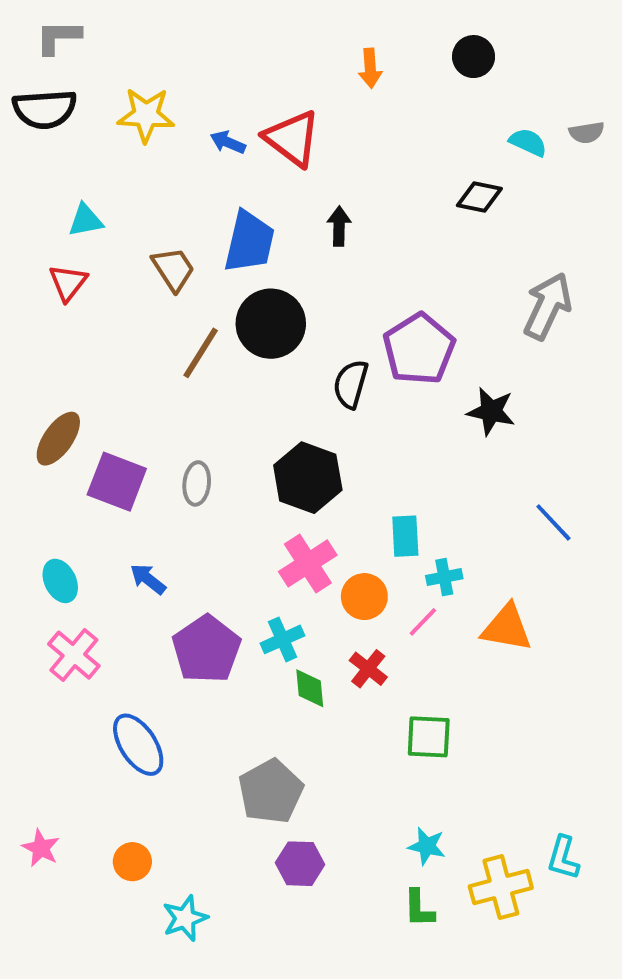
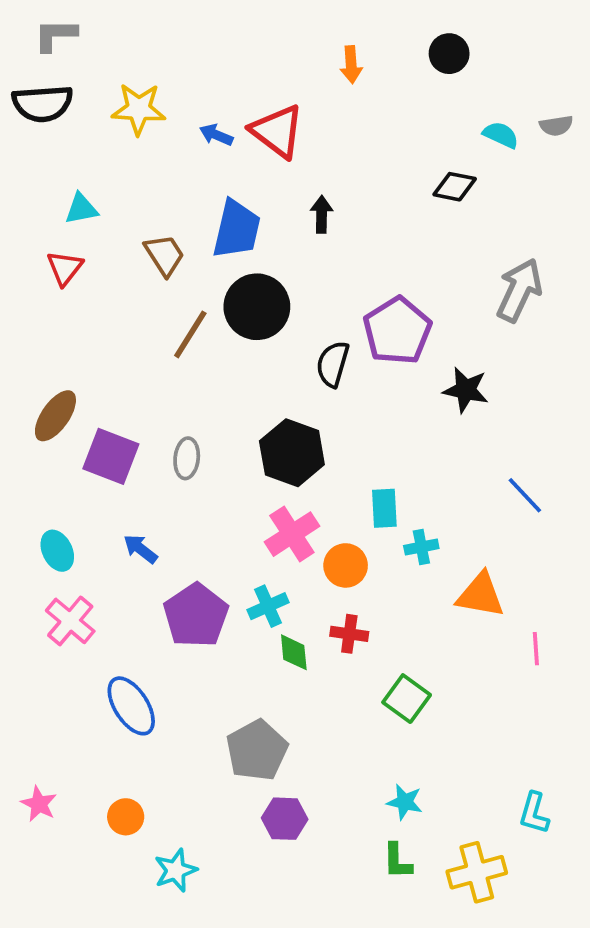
pink line: (423, 622) -> (536, 649), moved, turned -48
red cross: (368, 669) -> (349, 634), turned -30
green square: (429, 737) -> (407, 699), turned 33
yellow cross: (501, 887) -> (477, 872), moved

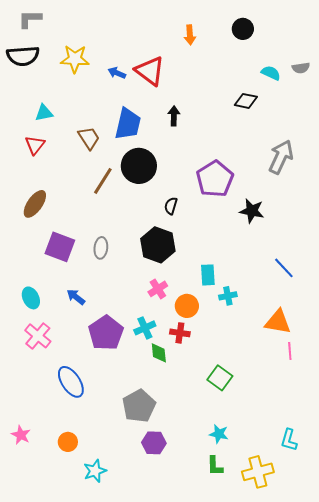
black semicircle: (333, 364) -> (171, 206), moved, size x0.7
brown ellipse: (55, 416) -> (35, 204), moved
pink cross: (292, 534) -> (158, 289), size x0.7
orange triangle: (480, 595) -> (278, 322), moved
red cross: (349, 634) -> (180, 333), moved

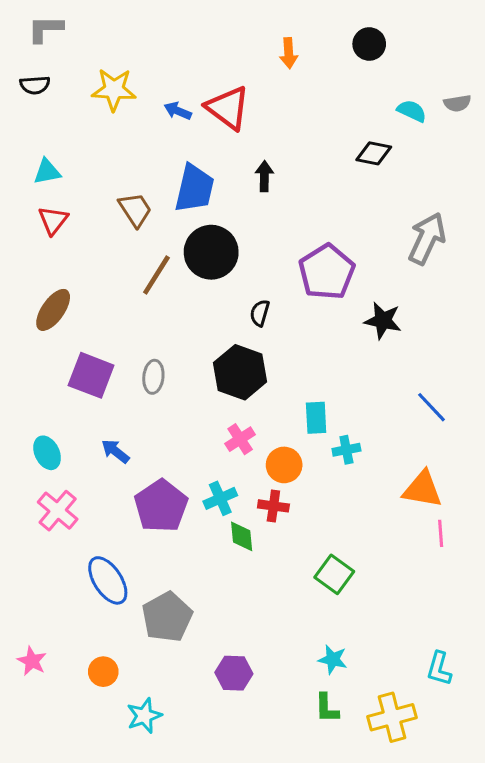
black semicircle: (23, 56) -> (35, 85), size x0.6
cyan triangle: (44, 113) -> (47, 172), moved
gray pentagon: (139, 406) -> (167, 617), moved

